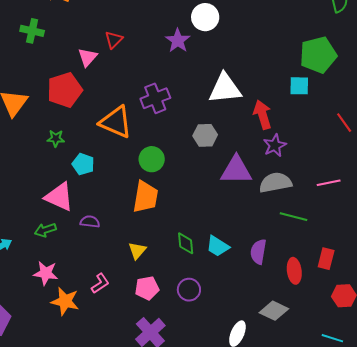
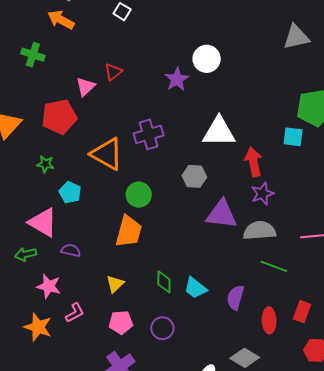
pink star: (46, 273) -> (49, 286), moved

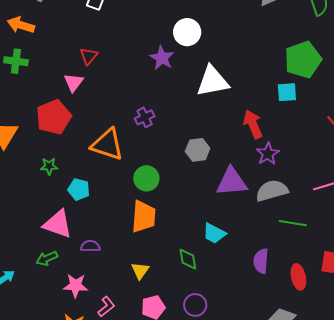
orange arrow: (61, 20) -> (21, 25), moved
red triangle: (113, 72) -> (89, 56), moved
white triangle: (219, 132) -> (213, 81), moved
purple cross: (149, 134) -> (145, 117), size x0.7
cyan trapezoid: (195, 288) -> (214, 233), moved

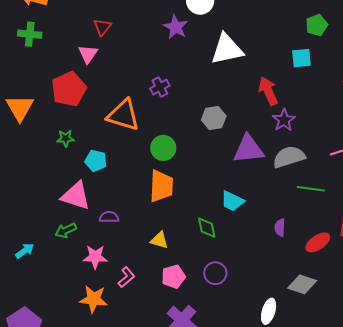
green pentagon: (303, 60) -> (317, 25), size x0.6
purple semicircle: (261, 261) -> (280, 228), size x0.7
yellow triangle: (140, 271) -> (159, 240), turned -48
red ellipse: (298, 277) -> (318, 242), turned 70

